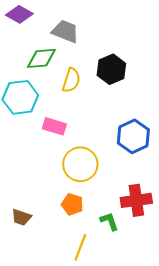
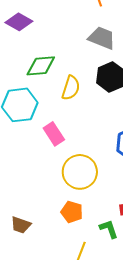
gray trapezoid: (65, 31) -> (102, 38), moved
pink rectangle: (54, 126) -> (54, 134), turned 40

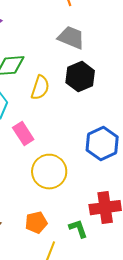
orange pentagon: (72, 212) -> (36, 223), moved, turned -30

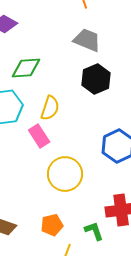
yellow semicircle: (40, 88) -> (50, 108), moved

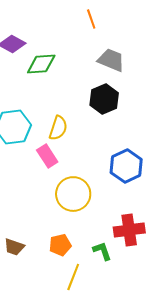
gray trapezoid: (87, 40) -> (111, 60), moved
green diamond: (26, 68) -> (41, 64), moved

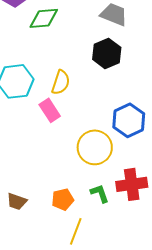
yellow circle: (73, 194) -> (95, 147), moved
green L-shape: (102, 251) -> (100, 193), moved

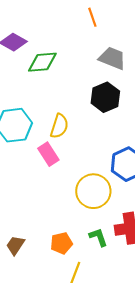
brown trapezoid: (17, 201) -> (15, 245), turned 105

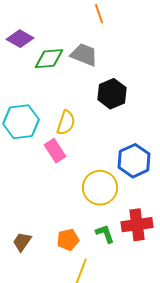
gray trapezoid: (112, 58) -> (84, 55), moved

